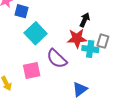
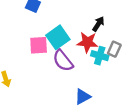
cyan square: (36, 33) -> (58, 37), moved
pink square: (32, 71) -> (39, 45), moved

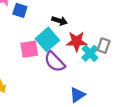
black arrow: (98, 24) -> (60, 21), moved, turned 80
cyan cross: (100, 56) -> (90, 53), turned 35

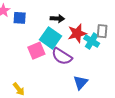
blue triangle: (77, 95) -> (81, 82), moved

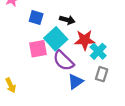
blue square: (20, 18) -> (36, 17), moved
gray rectangle: (102, 31) -> (102, 74), moved
blue triangle: (81, 82) -> (75, 82), moved

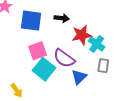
blue square: (36, 17) -> (31, 21), size x1.5
cyan square: (56, 39) -> (44, 69), moved

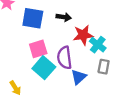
purple semicircle: (64, 58) -> (64, 58), turned 45

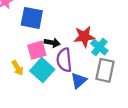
black arrow: (64, 17) -> (52, 43), moved
gray rectangle: (104, 67) -> (105, 70), size x1.5
yellow arrow: (15, 88) -> (18, 68), moved

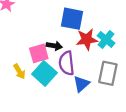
blue square: (32, 18) -> (72, 19), moved
cyan cross: (99, 47) -> (106, 39), moved

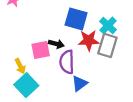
cyan cross: (106, 39) -> (108, 25), moved
cyan square: (44, 73) -> (26, 85), moved
gray rectangle: (108, 73) -> (107, 45), moved

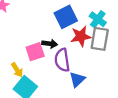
blue square: (76, 19) -> (66, 17), turned -35

